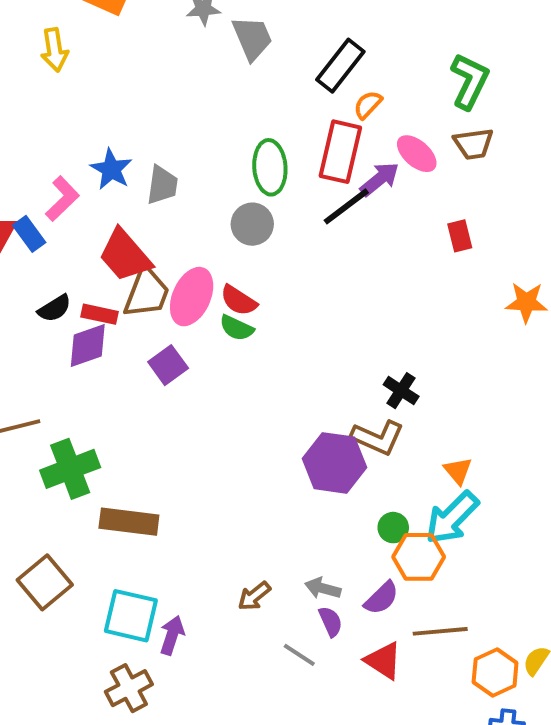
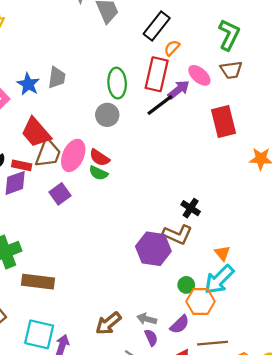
gray trapezoid: (162, 185) -> (57, 78), moved
red rectangle: (460, 236) -> (224, 121), size x1.8
brown arrow: (254, 596) -> (108, 323), size x1.4

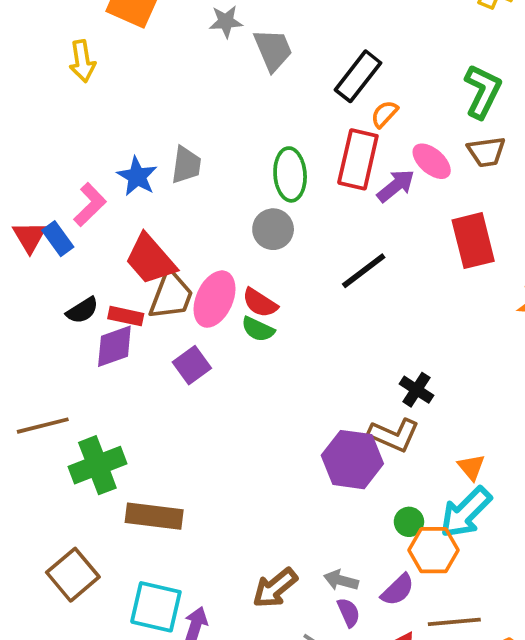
black line: (160, 105) -> (364, 271), moved

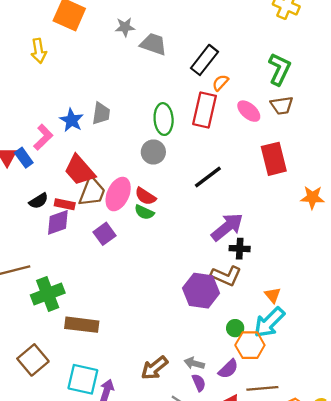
gray trapezoid: (273, 50) -> (153, 44), turned -48
purple arrow: (396, 186) -> (227, 227), moved, size x1.4
black cross: (417, 390) -> (240, 249), turned -30

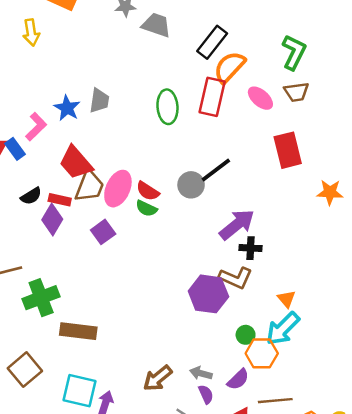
orange semicircle: (220, 83) -> (229, 67), size x1.8
gray circle: (153, 152) -> (191, 185), moved
purple diamond: (58, 222) -> (52, 220), turned -40

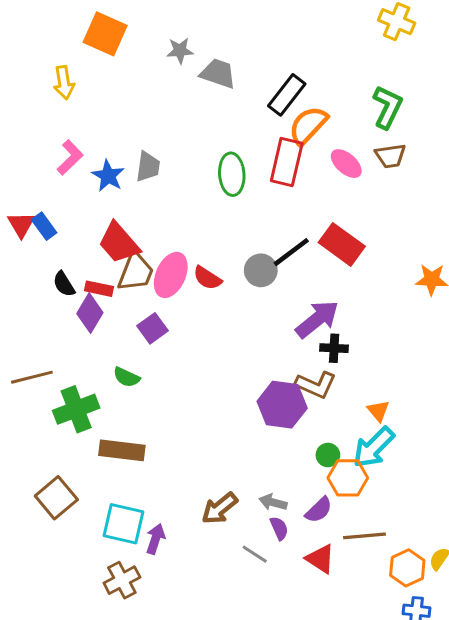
pink L-shape: (36, 127) -> (70, 157), moved
red rectangle: (288, 150) -> (342, 244), moved, turned -40
black semicircle: (31, 196) -> (64, 284), turned 90
green semicircle: (146, 208) -> (126, 377), moved

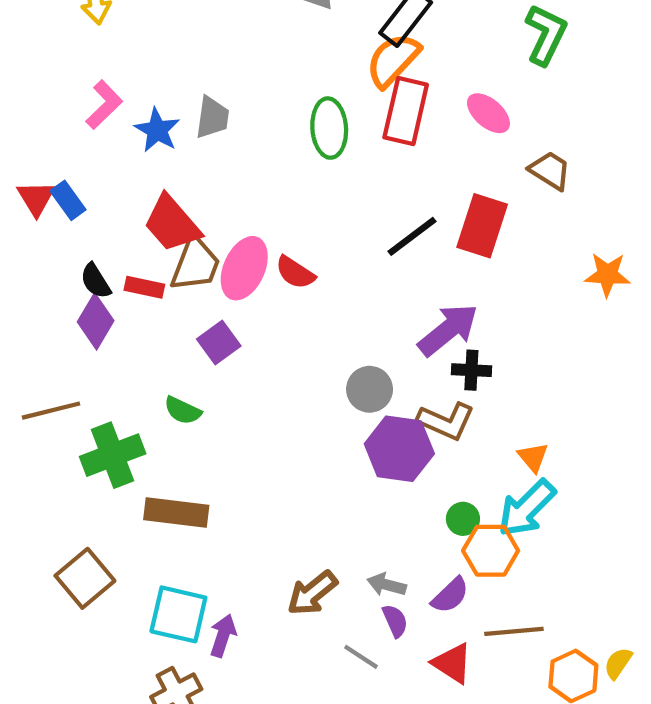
orange semicircle: (308, 125) -> (393, 60), moved
brown trapezoid: (390, 156) -> (550, 171), moved, turned -140
red rectangle: (342, 244) -> (482, 226), turned 72
gray circle: (261, 270) -> (370, 389), moved
purple diamond: (90, 313) -> (96, 321), moved

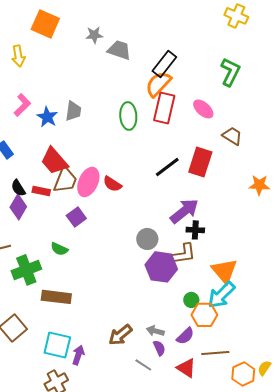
brown L-shape: (446, 421) -> (183, 254), turned -32
orange triangle: (533, 457) -> (224, 271), size x1.8

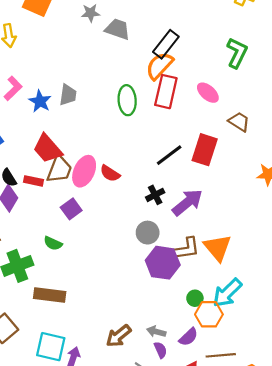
black cross: (195, 230) -> (155, 195), moved, turned -30
orange triangle: (224, 271) -> (218, 248), moved

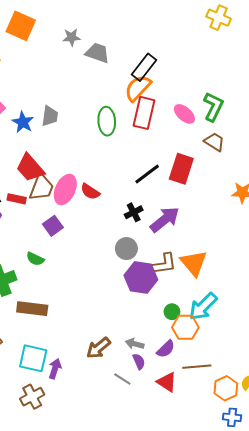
green L-shape: (237, 53) -> (213, 107), moved

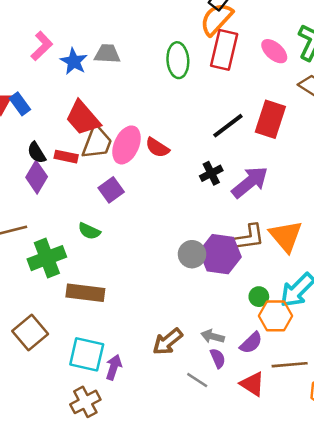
gray trapezoid: (50, 116) -> (107, 54), turned -95
gray circle: (126, 249) -> (192, 254), moved

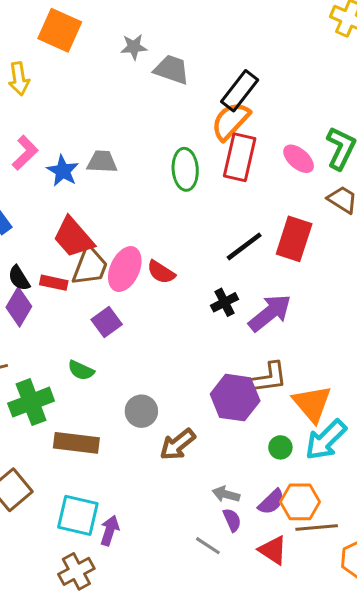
orange triangle: (286, 236) -> (312, 404), moved
gray circle: (192, 254) -> (141, 411), moved
orange hexagon: (276, 316) -> (300, 502), moved
brown arrow: (168, 342) -> (178, 444), moved

